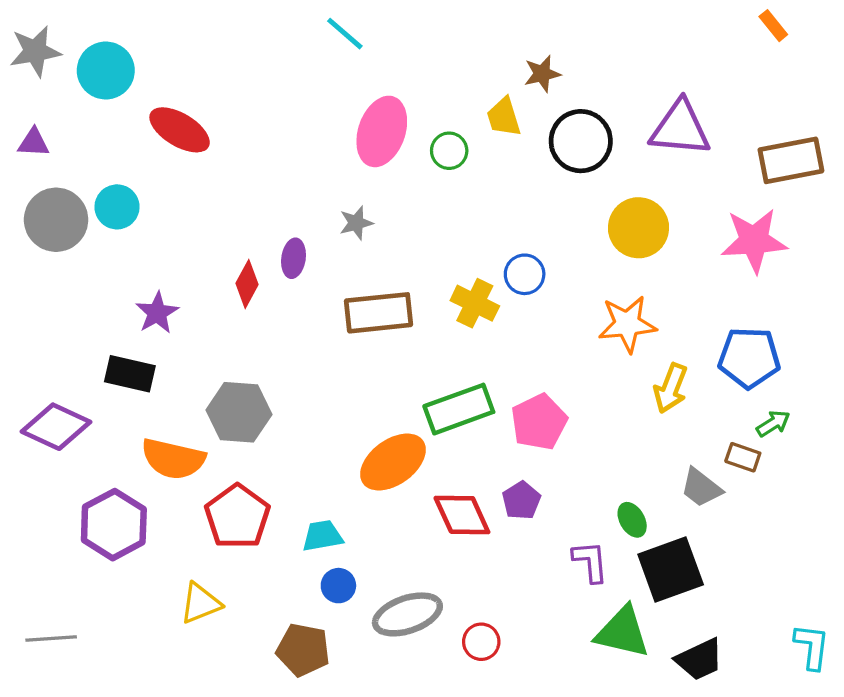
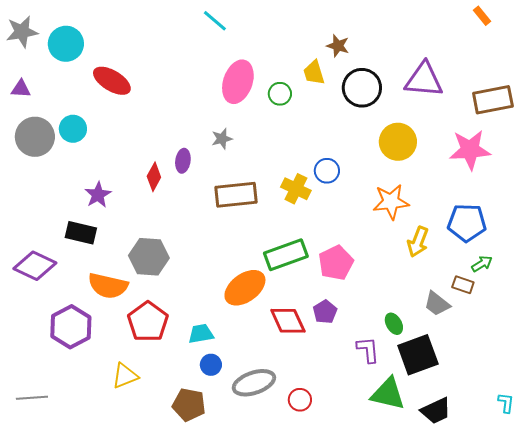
brown star: (542, 74) -> (338, 46), turned 30
cyan L-shape: (812, 647) -> (506, 403), size x0.7

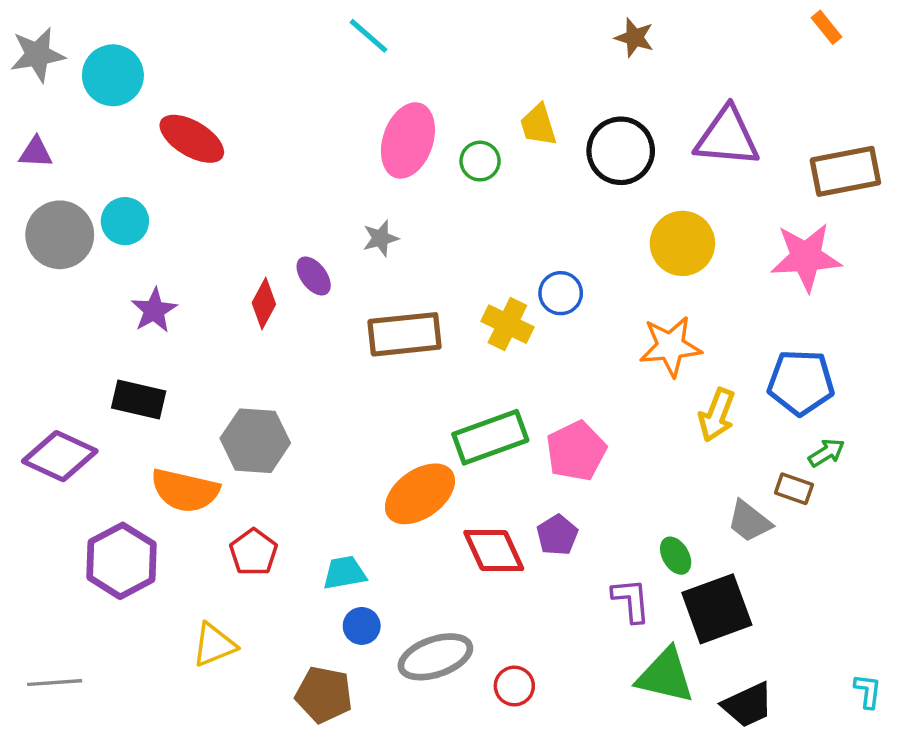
brown star: (338, 46) -> (634, 38), moved
purple ellipse: (183, 161) -> (314, 276), turned -45
purple star: (98, 195) -> (154, 310), moved
red pentagon: (148, 322) -> (254, 552), size x0.7

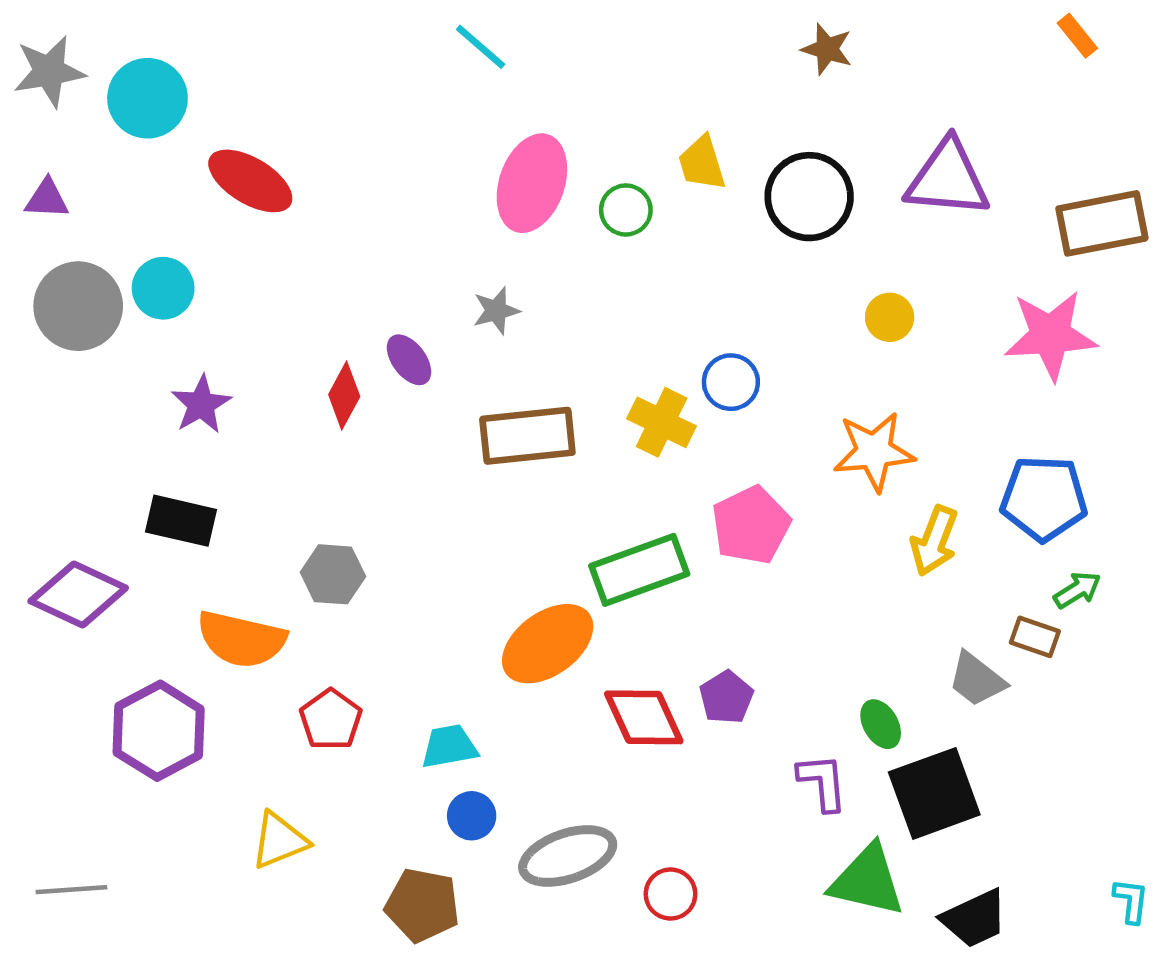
yellow circle: (682, 243) -> (890, 317), size x0.6
gray hexagon: (255, 441) -> (333, 574), size x0.7
pink pentagon: (576, 451) -> (751, 525), moved

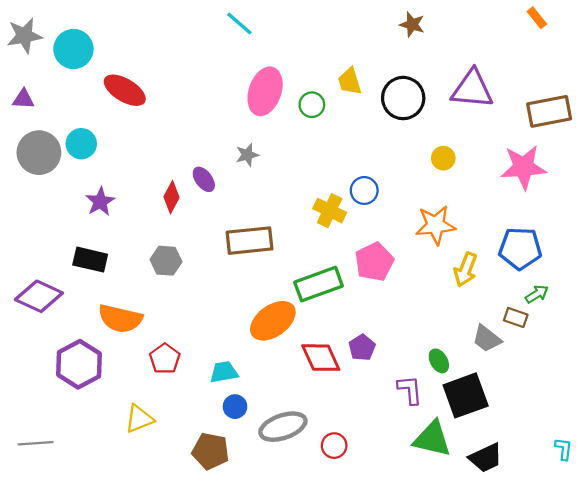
brown rectangle: (527, 436) -> (249, 241), moved
gray hexagon: (333, 574) -> (166, 261), moved

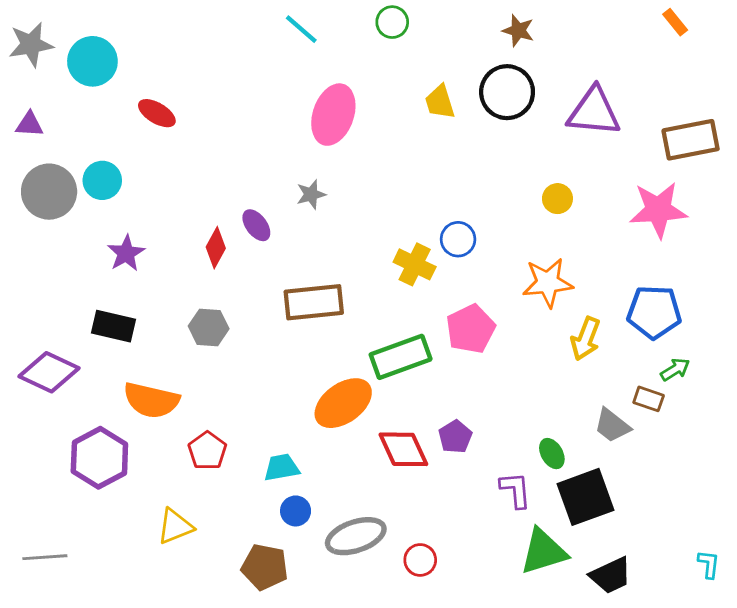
red ellipse: (125, 90) -> (157, 113), size x0.7
black circle: (403, 98) -> (507, 92), moved
green circle: (312, 105) -> (392, 22), moved
green triangle: (432, 439) -> (543, 552), turned -30

